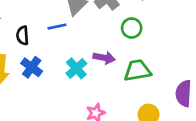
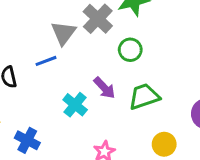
purple arrow: (104, 58) -> (104, 88), turned 45
blue cross: (32, 67) -> (27, 140), moved

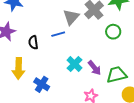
purple arrow: (104, 88) -> (95, 68), moved
green trapezoid: (144, 97) -> (117, 75), moved

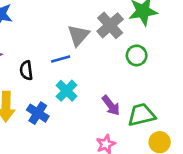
cyan cross: (74, 64) -> (67, 91), moved
blue cross: (42, 84) -> (38, 113), moved

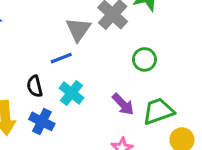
green circle: (137, 55) -> (144, 59), moved
black semicircle: (26, 70) -> (35, 86), moved

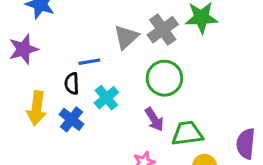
blue line: (61, 58) -> (89, 62), moved
green circle: (144, 59) -> (164, 78), moved, size x1.5

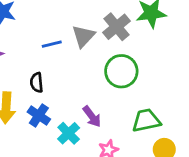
blue line: (89, 62) -> (52, 44), moved
cyan cross: (106, 98) -> (69, 133), moved
purple arrow: (154, 119) -> (92, 117), moved

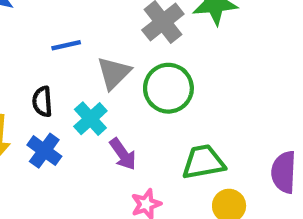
gray triangle: (83, 36) -> (114, 73), moved
cyan cross: (69, 133) -> (90, 119), moved

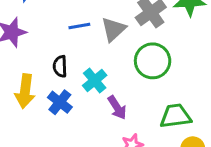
gray triangle: (114, 73) -> (113, 29), moved

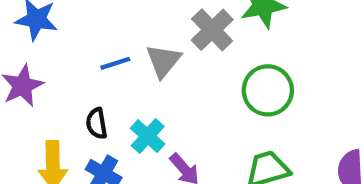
green circle: (153, 61) -> (268, 90), moved

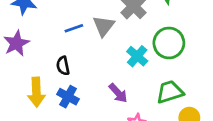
cyan cross: (148, 136) -> (137, 56), moved

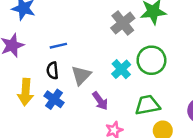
gray triangle: (104, 26) -> (81, 75), moved
blue line: (74, 28) -> (58, 46), moved

